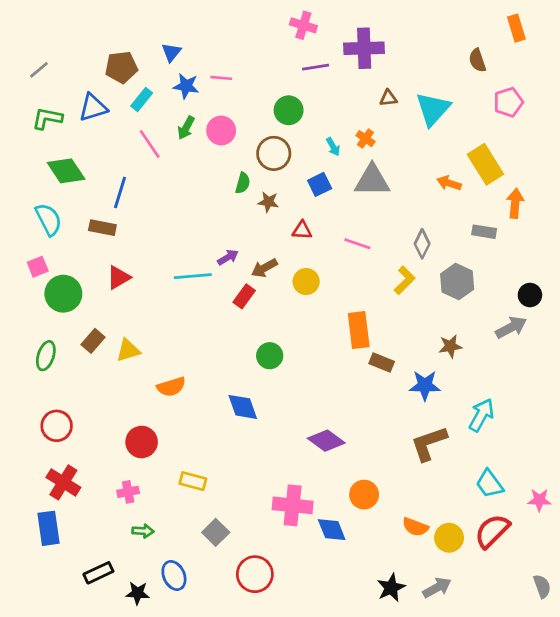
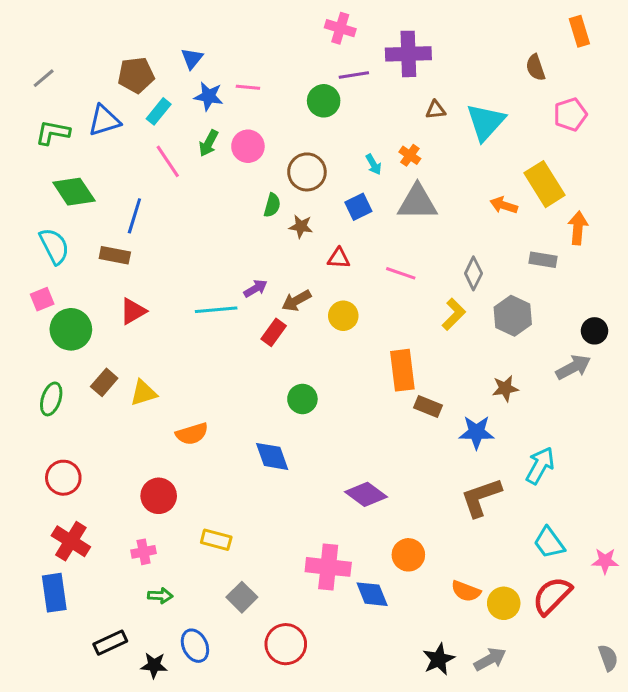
green circle: (289, 110) -> (324, 101), moved

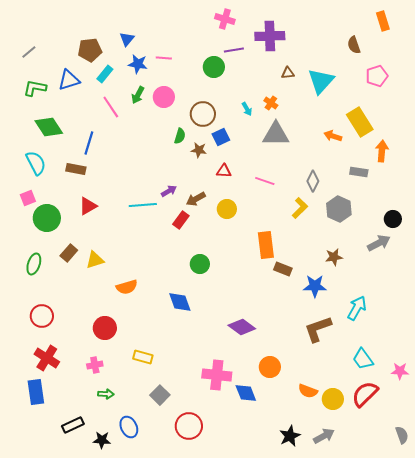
blue square: (358, 207) -> (221, 137), moved

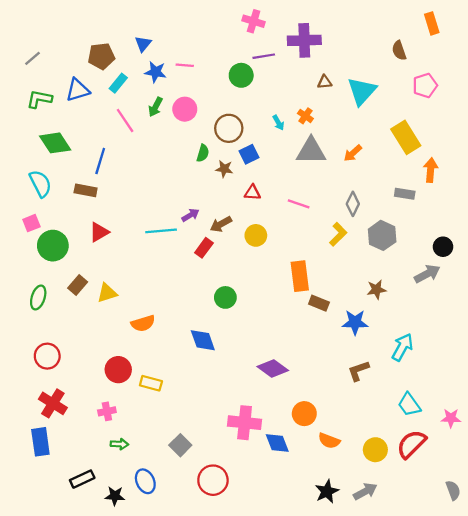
orange arrow: (333, 136) -> (353, 153), moved, turned -60
brown L-shape: (318, 329) -> (358, 371), size x0.7
yellow rectangle: (143, 357) -> (151, 383), moved
orange semicircle: (308, 391) -> (329, 441), moved

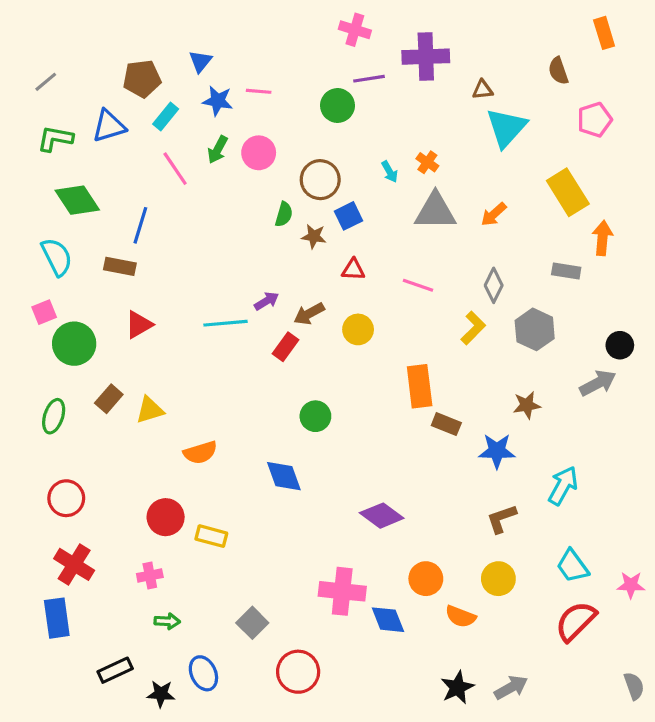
brown triangle: (325, 82) -> (483, 90), moved
yellow circle: (375, 450) -> (498, 579), moved

